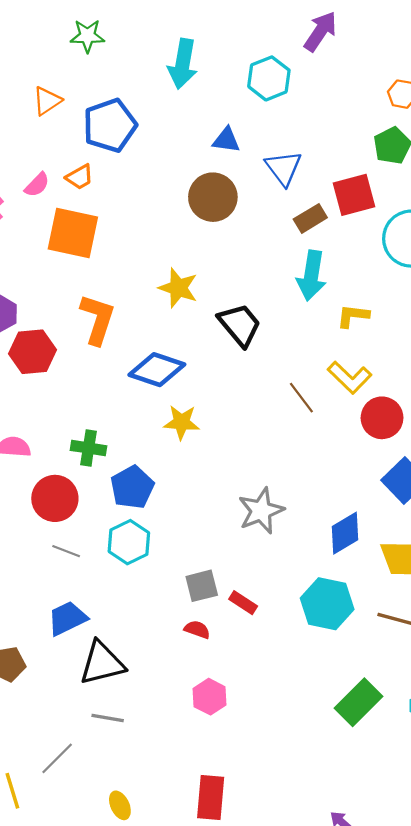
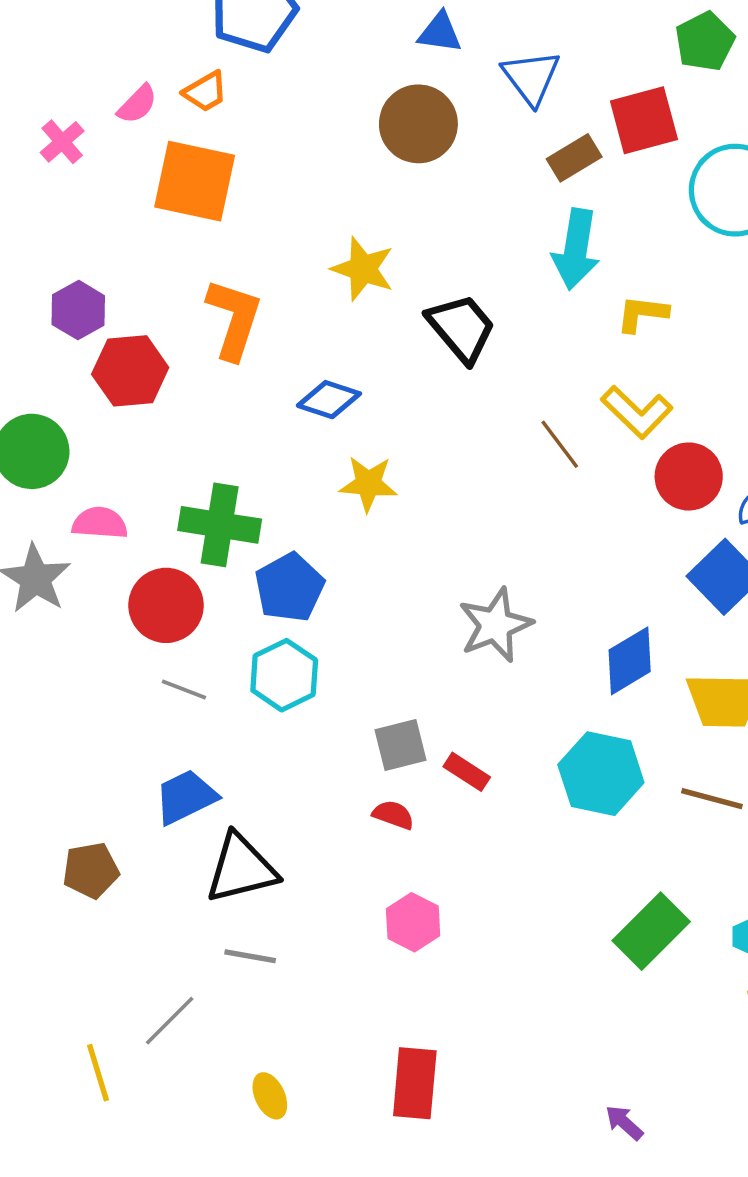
blue diamond: (157, 370) -> (329, 400), size x0.7
green cross: (89, 448) -> (220, 525), size x1.4

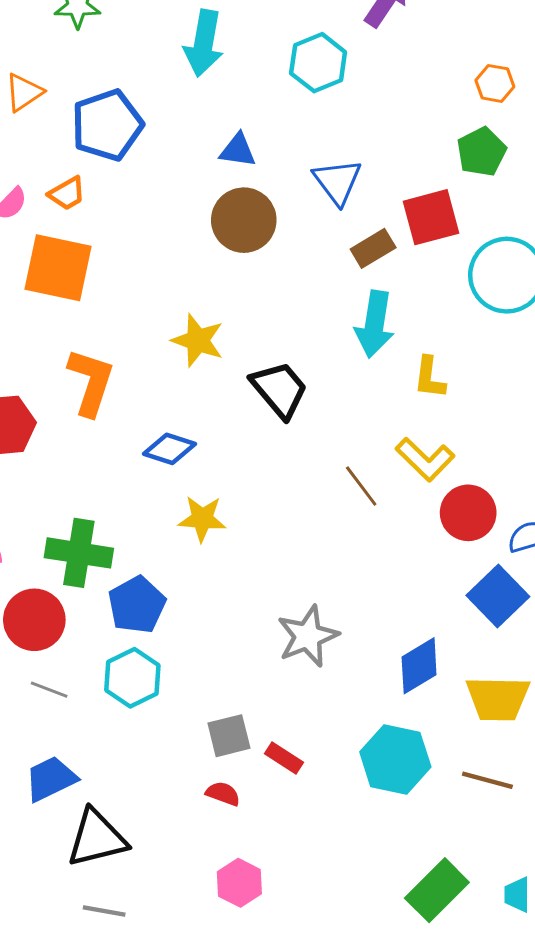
blue triangle: (440, 33) -> (238, 150), moved
yellow L-shape: (642, 314) -> (430, 378), turned -90

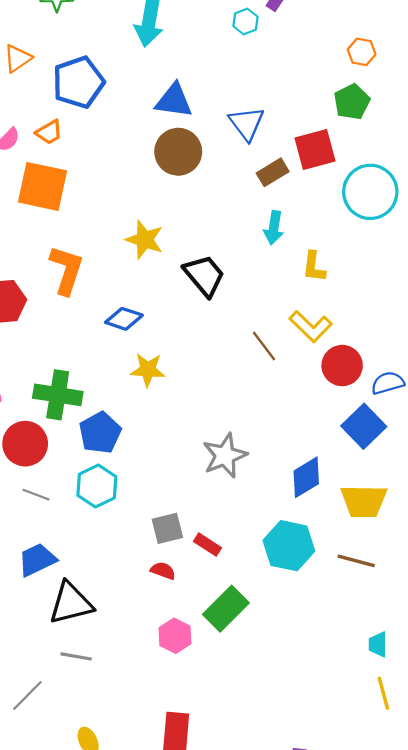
cyan hexagon: (318, 63) -> (245, 21), moved, size x0.6
blue triangle: (238, 150) -> (174, 101), size x1.4
cyan arrow: (375, 324) -> (274, 228), size x0.7
green rectangle: (437, 890) -> (226, 609), moved

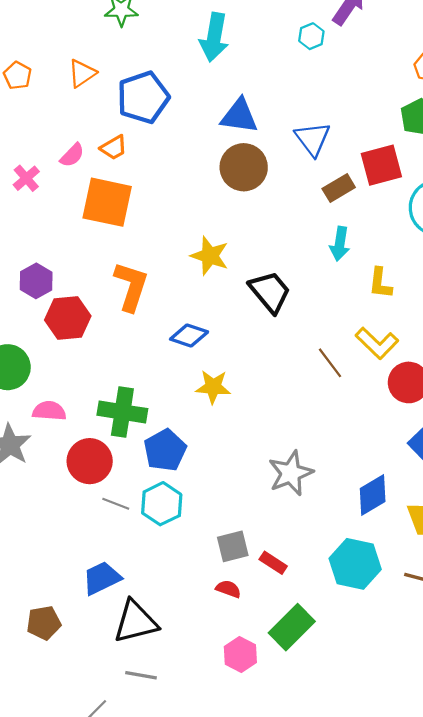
gray line: (36, 495) -> (116, 504), moved

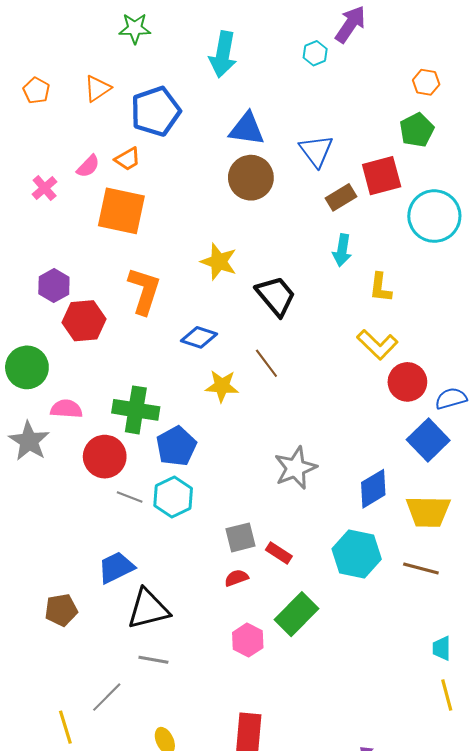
brown line: (330, 363) -> (266, 363), moved
red semicircle: (228, 589) -> (236, 578), turned -40

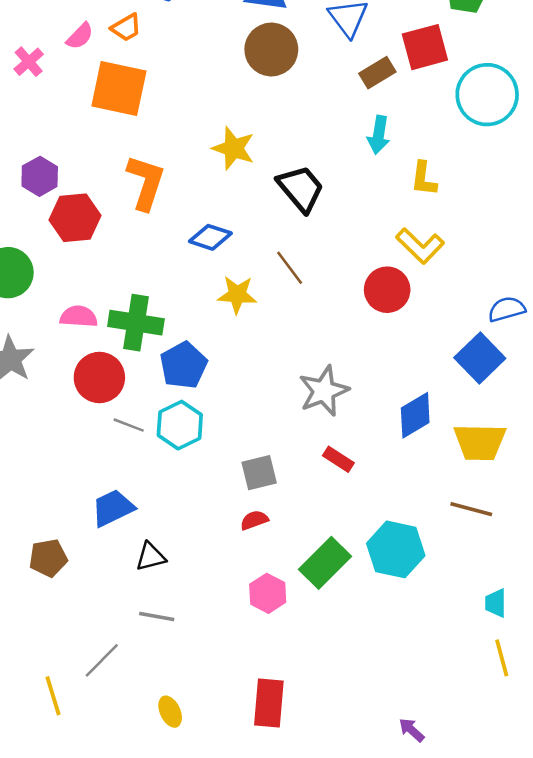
red circle: (407, 382) -> (387, 290), moved
pink semicircle: (66, 409) -> (79, 317), moved
red rectangle: (279, 553) -> (338, 459), moved
cyan hexagon: (357, 554) -> (396, 549), moved
black triangle: (148, 609) -> (151, 557), size x0.6

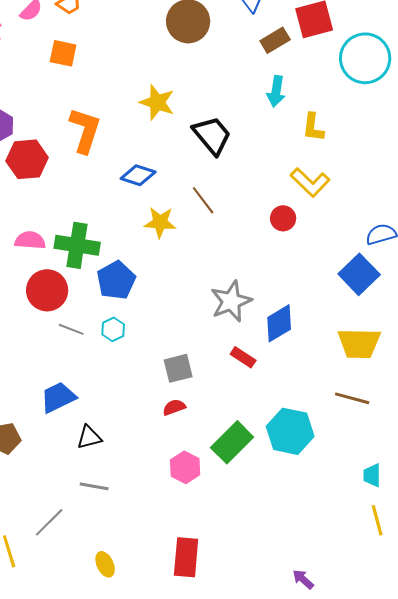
orange square: (119, 89) -> (63, 53), size x0.6
red circle: (387, 290) -> (283, 218), size x0.7
blue diamond: (415, 415) -> (279, 323), moved
cyan hexagon: (180, 425) -> (113, 329), size x0.6

